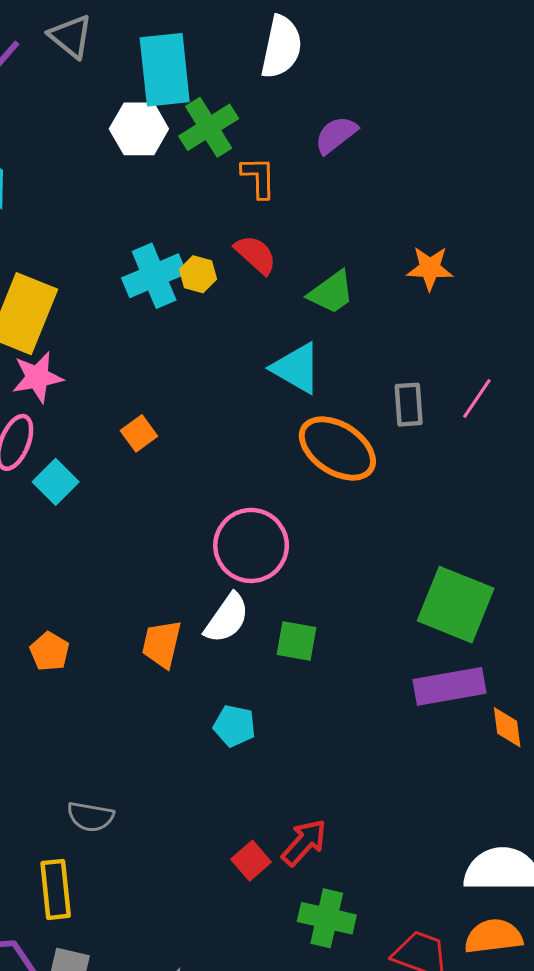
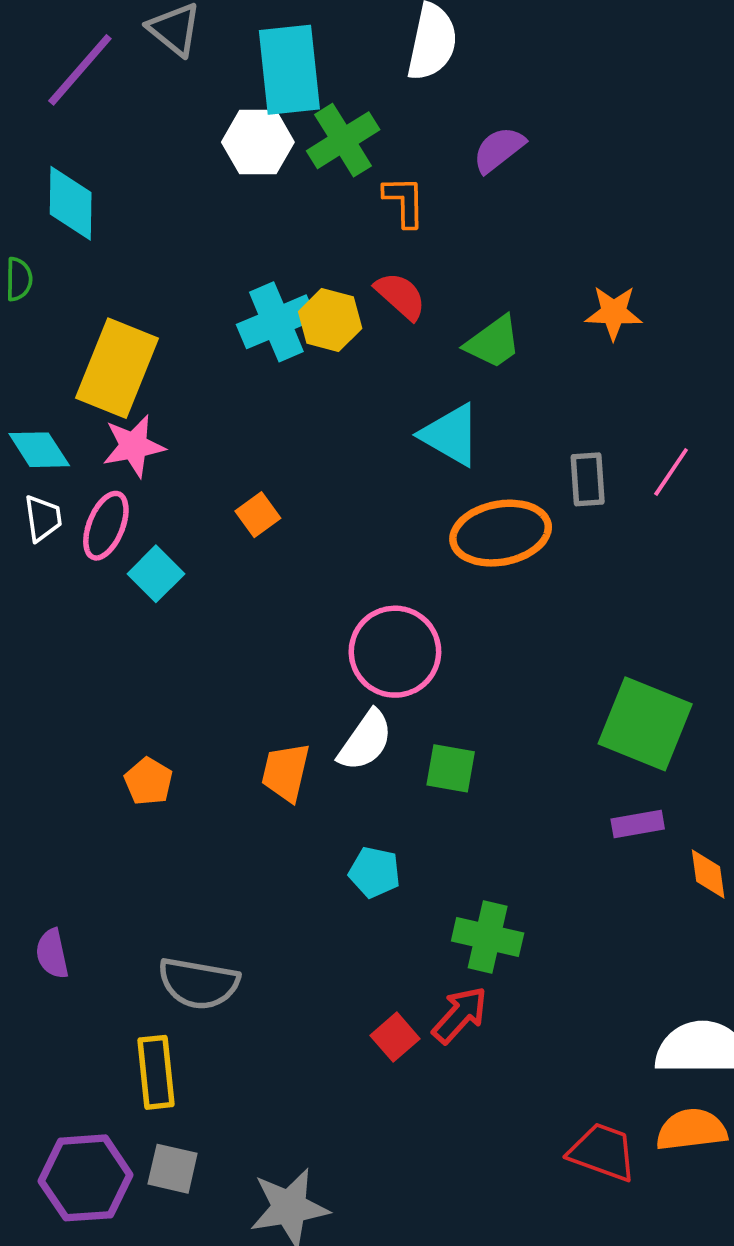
yellow hexagon: (198, 274) -> (330, 320), size x1.4
orange ellipse: (337, 448) -> (501, 533), turned -44
purple rectangle: (450, 686) -> (638, 824), size x0.6
gray semicircle: (90, 817) -> (199, 983), size x1.4
green cross: (327, 918) -> (488, 937), moved

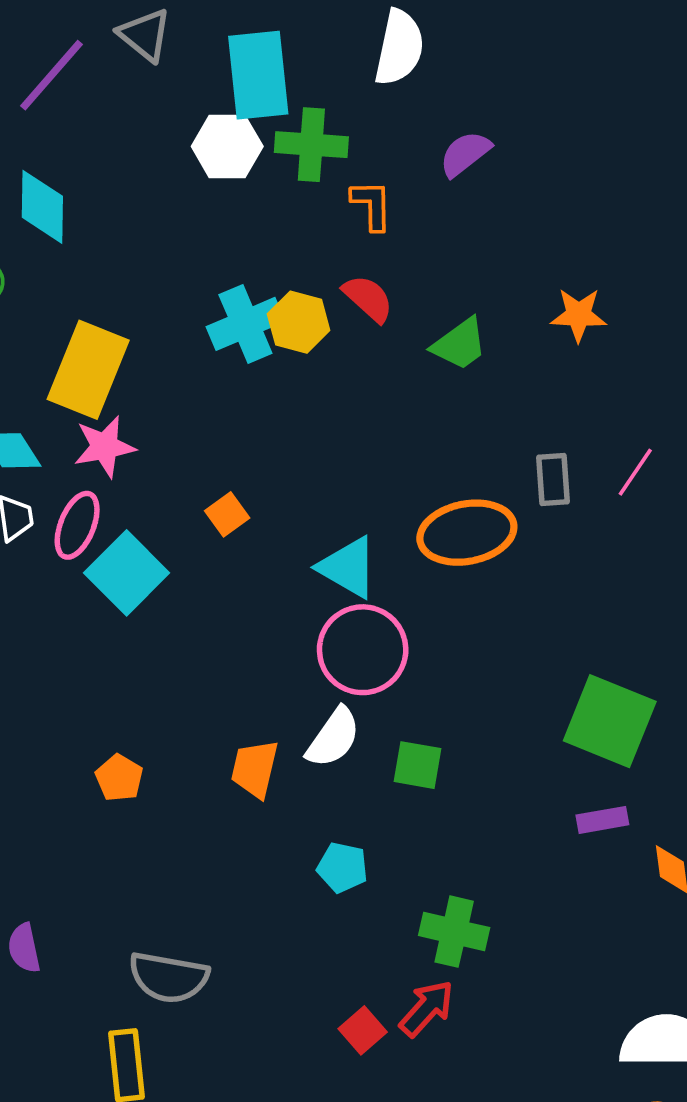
green cross: (343, 140) -> (311, 145), turned 36
cyan triangle: (451, 435) -> (348, 567), moved
cyan square: (156, 574) -> (127, 573), size x1.5

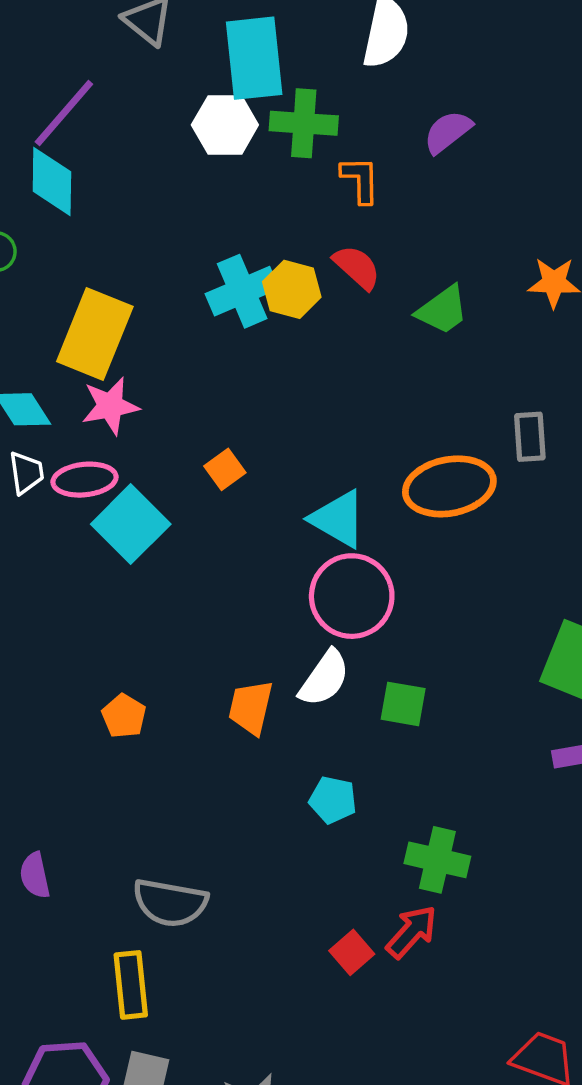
purple line: (51, 75) -> (64, 113), moved
pink ellipse: (77, 525) -> (84, 480), turned 62

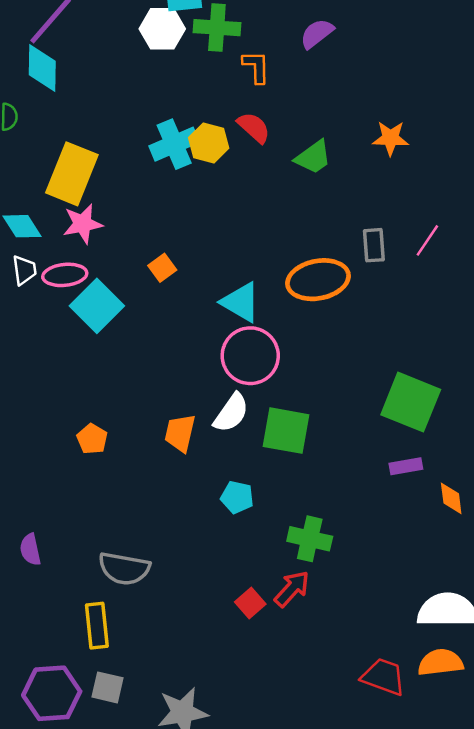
green square: (403, 704) -> (286, 431), size x1.5

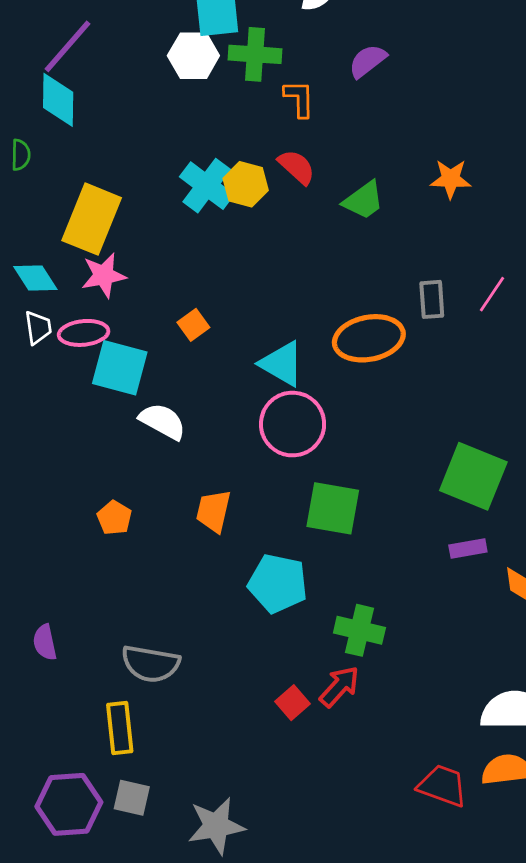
cyan cross: (174, 144) -> (207, 186), turned -30
cyan square: (97, 306) -> (120, 368), turned -30
white semicircle: (231, 413) -> (163, 421), moved, turned -96
cyan pentagon: (237, 497) -> (278, 583), size x1.6

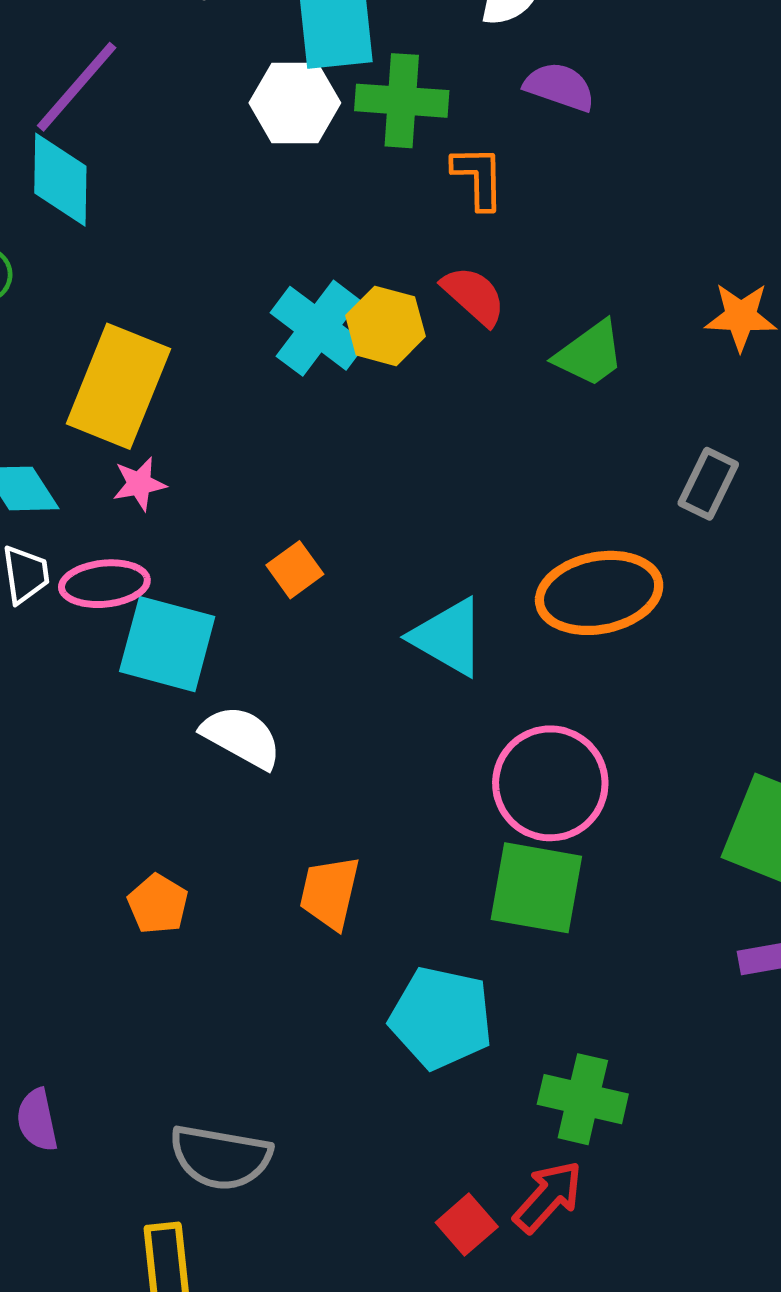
purple semicircle: (368, 61) -> (560, 87), moved, turned 57
pink star: (104, 275) -> (139, 484), size x0.7
gray rectangle: (432, 299) -> (708, 484), moved, turned 30
pink circle: (293, 424) -> (550, 783), moved

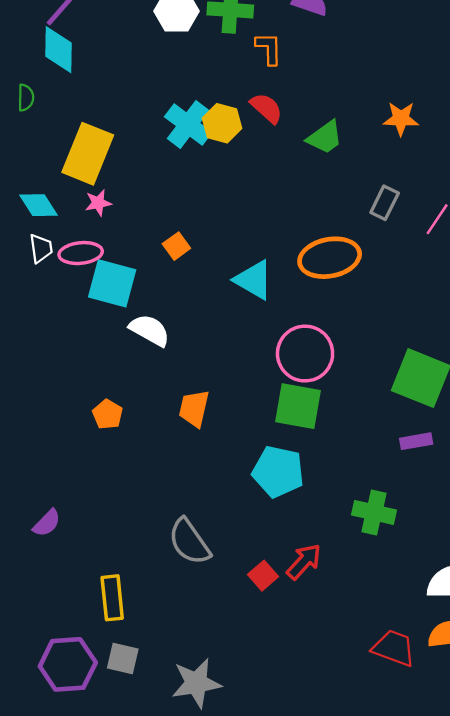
cyan pentagon: (441, 1018) -> (278, 472), moved
green cross: (583, 1099) -> (374, 512), moved
purple semicircle: (37, 1120) -> (47, 523), turned -124
gray semicircle: (221, 1157) -> (189, 542), moved, turned 45

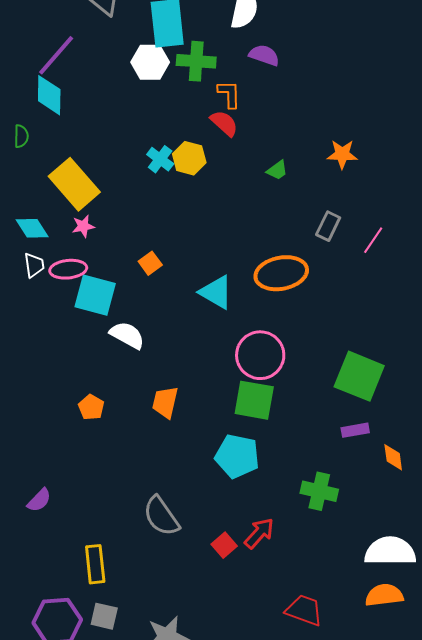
red semicircle: (266, 108) -> (224, 123), moved
cyan cross: (188, 124) -> (160, 159), size x0.7
green trapezoid: (325, 137) -> (277, 170), size x0.7
yellow rectangle: (88, 154) -> (74, 184), turned -63
red trapezoid: (394, 648) -> (304, 610), moved

